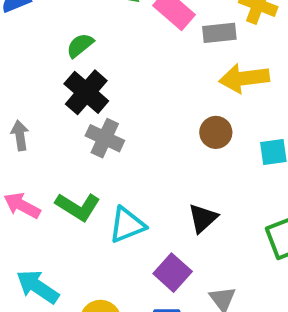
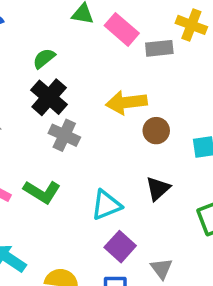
yellow arrow: (244, 78) -> (126, 102), moved
black triangle: (203, 218) -> (158, 189), moved
cyan triangle: (127, 225) -> (106, 205), moved

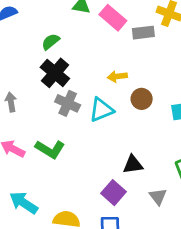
yellow arrow: (126, 102) -> (117, 76), size x0.6
black triangle: (158, 189) -> (133, 165), moved, turned 35
cyan triangle: (106, 205) -> (101, 110), moved
gray triangle: (161, 269) -> (158, 196), moved

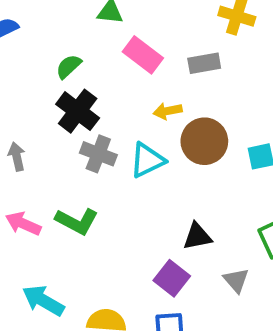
pink rectangle: (113, 18) -> (143, 55), moved
gray rectangle: (143, 33) -> (204, 63), moved
brown circle: (142, 99) -> (204, 141), size x1.5

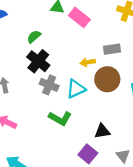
pink rectangle: (143, 55) -> (79, 17), moved
gray rectangle: (204, 63) -> (112, 49), moved
green L-shape: (77, 221) -> (60, 118), moved

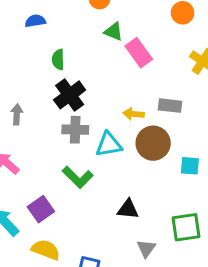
green semicircle: (34, 37) -> (58, 59), moved, turned -64
gray cross: (49, 85) -> (75, 130), turned -36
purple square: (88, 154) -> (41, 209), moved

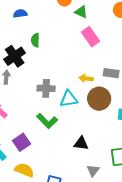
green triangle: (114, 32) -> (81, 12), moved
black cross: (70, 95) -> (15, 56), moved

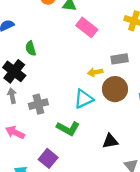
gray cross: (46, 88) -> (38, 104), moved

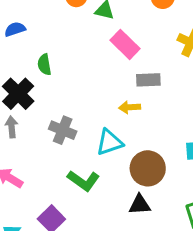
gray rectangle: (120, 59) -> (148, 80), moved
brown circle: (115, 89) -> (148, 168), moved
gray cross: (38, 104) -> (63, 130), moved, turned 30

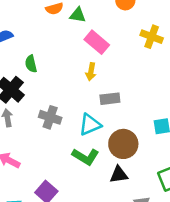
gray rectangle: (148, 80) -> (110, 99), moved
yellow arrow: (130, 107) -> (91, 72), moved, turned -72
green L-shape: (83, 181) -> (86, 157), moved

